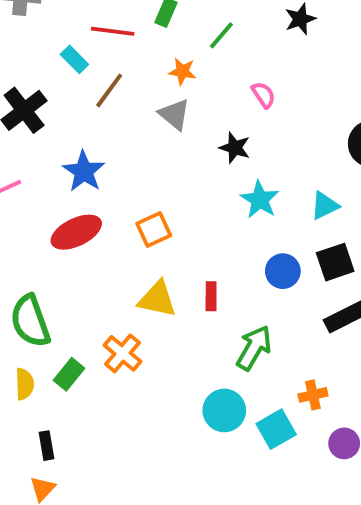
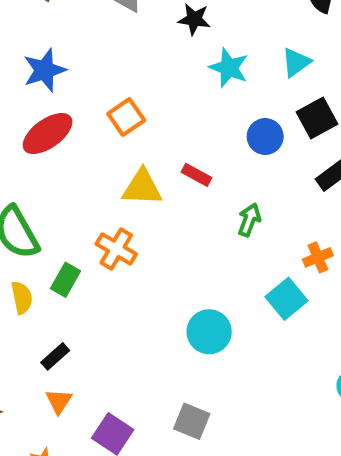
blue star: (84, 171) -> (44, 70), turned 30
red rectangle: (211, 296) -> (196, 175), turned -52
green arrow: (254, 348) -> (249, 220), size x0.7
cyan circle: (224, 410) -> (209, 332), moved
black rectangle: (47, 446) -> (55, 356), turned 68

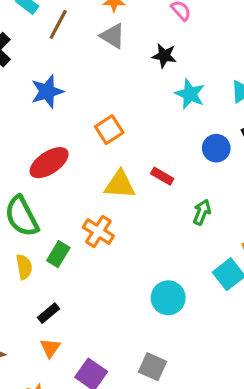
red ellipse: (48, 134) -> (49, 163), moved

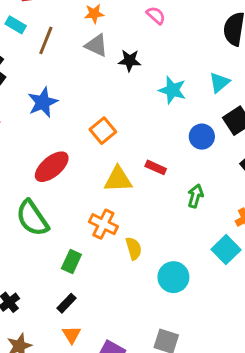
black star: (164, 56) -> (130, 61), moved
green rectangle: (58, 254) -> (71, 261), moved
yellow semicircle: (24, 267) -> (134, 248), moved

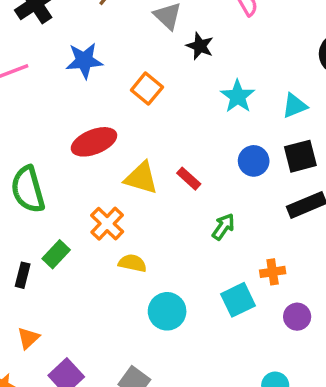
orange square: (103, 131) -> (147, 89), moved, turned -30
red ellipse: (52, 167) -> (94, 142), moved
yellow semicircle: (134, 248) -> (132, 263), turned -80
black rectangle: (67, 303) -> (23, 275), moved, turned -48

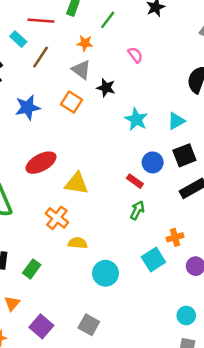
orange square: (147, 89) -> (71, 102), moved
red rectangle: (189, 179) -> (135, 181), moved
green rectangle: (56, 254) -> (32, 269), moved

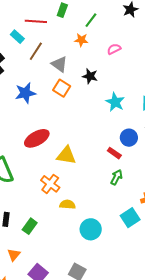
orange star: (85, 43) -> (81, 40), moved
pink semicircle: (135, 55) -> (114, 49), turned -80
gray triangle: (81, 70) -> (59, 64), moved

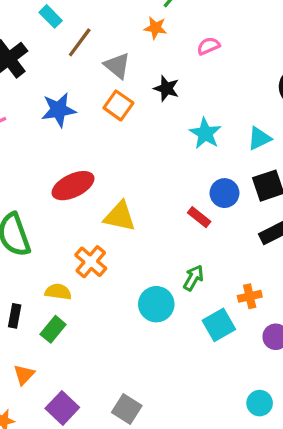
green arrow: (116, 177) -> (193, 278), moved
yellow semicircle: (68, 204) -> (58, 292), moved
cyan circle: (91, 229) -> (156, 304), moved

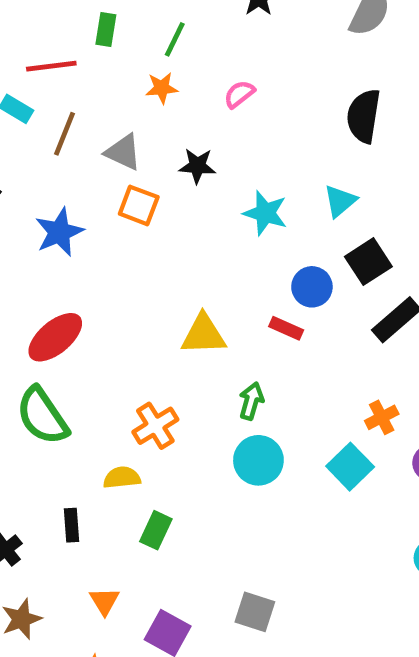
red ellipse: (73, 186) -> (55, 337), moved
yellow triangle: (120, 216) -> (203, 334), moved
orange cross: (91, 262) -> (155, 426), turned 32
green arrow: (193, 278) -> (251, 401), moved
green rectangle: (53, 329) -> (156, 530), moved

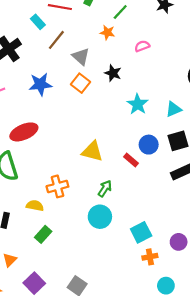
orange cross: (382, 417) -> (150, 257), moved

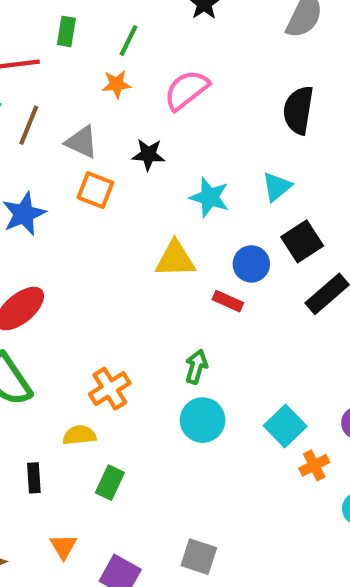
pink semicircle: (142, 46) -> (186, 90), size x1.6
yellow triangle: (92, 151) -> (175, 259), moved

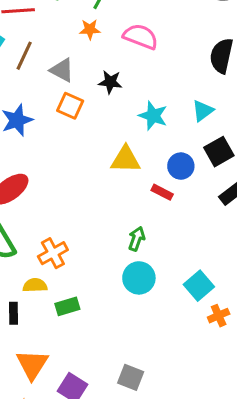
pink semicircle: (186, 90) -> (141, 36), turned 56
orange cross: (110, 389) -> (53, 253), moved
yellow semicircle: (79, 435) -> (35, 285), moved
green rectangle: (110, 483) -> (67, 306), moved, turned 45
orange triangle: (63, 546) -> (32, 364), size x1.6

